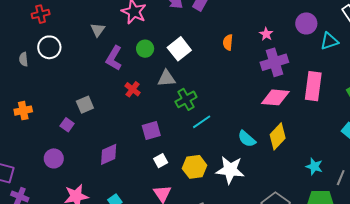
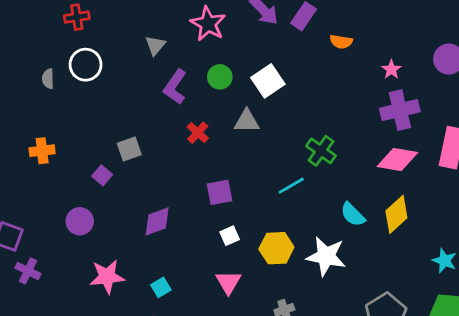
orange semicircle: (228, 42) -> (341, 42), moved, turned -91
green cross: (186, 99) -> (321, 151), moved, turned -30

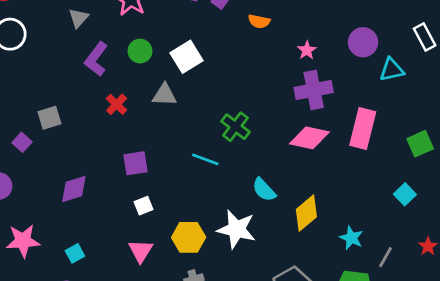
cyan line: (291, 186) -> (205, 159), turned 48
yellow diamond: (396, 214) -> (306, 213), moved
yellow hexagon: (276, 248) -> (189, 237), moved

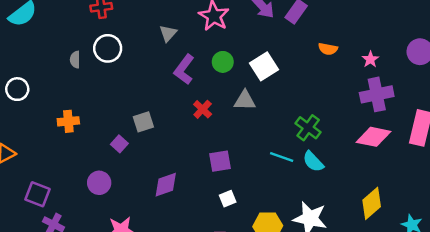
orange semicircle: (259, 21) -> (328, 49), moved
cyan semicircle: (264, 190) -> (313, 162), moved

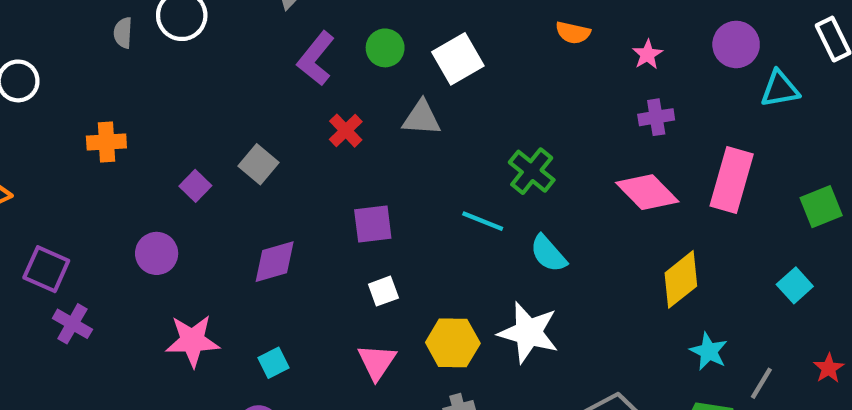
purple cross: (377, 94) -> (656, 117), size x0.6
gray square: (143, 122) -> (259, 164), moved, turned -35
pink diamond: (373, 137) -> (647, 192), turned 32
cyan semicircle: (313, 162) -> (548, 254), moved
yellow diamond: (372, 203) -> (681, 279), moved

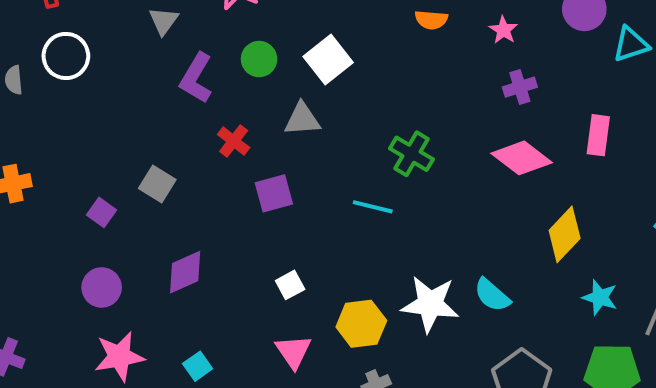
pink rectangle: (732, 180) -> (598, 135), size x0.7
purple square: (373, 224) -> (274, 193), moved
purple circle: (157, 253) -> (102, 287), moved
cyan semicircle: (548, 254) -> (492, 295), moved

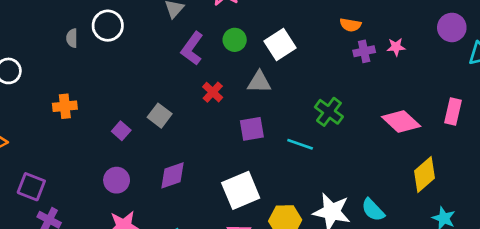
pink star: (503, 30) -> (396, 47), moved, turned 30
purple cross: (520, 87) -> (364, 51), moved
purple square: (274, 193) -> (252, 129), moved
white square: (290, 285) -> (241, 190), size x2.0

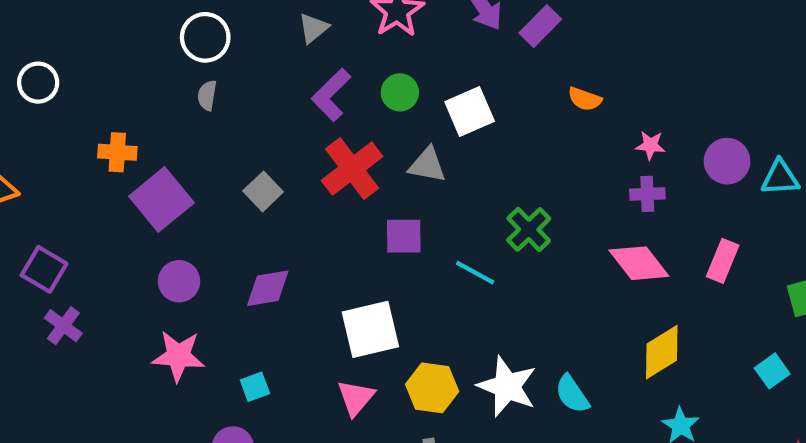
purple circle: (452, 27) -> (727, 161), moved
gray semicircle: (72, 38) -> (207, 95), moved
purple cross: (364, 51) -> (647, 194), moved
red cross: (213, 92) -> (352, 169), size x1.8
purple square: (121, 131) -> (161, 200), moved, size x2.0

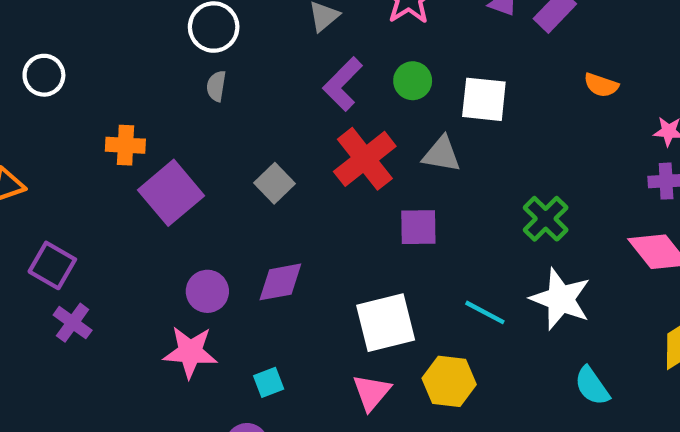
white square: (470, 112) -> (484, 99), turned 30
cyan line: (475, 273) -> (485, 312), moved
purple circle: (179, 281) -> (207, 291), moved
white star: (507, 386) -> (561, 299), moved

